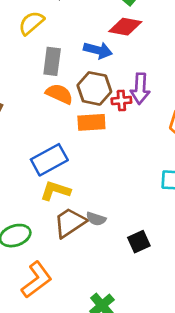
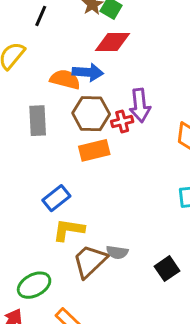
gray rectangle: (52, 61) -> (38, 121), moved
orange semicircle: (59, 94) -> (65, 79), moved
blue rectangle: (49, 160) -> (56, 198), size x0.7

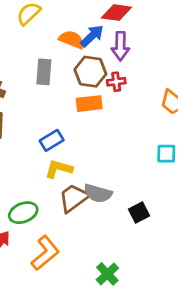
blue arrow: (88, 72) -> (92, 36), turned -55
purple arrow: (140, 105) -> (120, 46), moved
gray semicircle: (117, 252) -> (98, 193), size x1.5

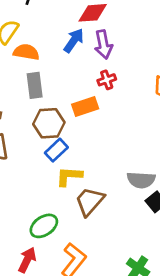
orange semicircle: (72, 40) -> (26, 52), moved
brown hexagon: (90, 72) -> (49, 123), moved
gray semicircle: (98, 193) -> (141, 180), moved

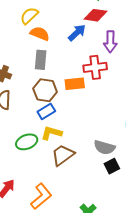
purple arrow: (103, 45) -> (110, 42), moved
red cross: (107, 80) -> (95, 67), size x1.6
green ellipse: (44, 226) -> (27, 142), moved

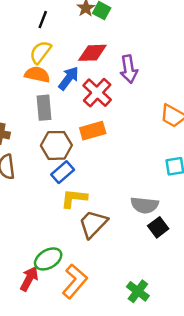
red diamond: (95, 15) -> (92, 53), moved
yellow semicircle: (29, 16) -> (40, 52), moved
blue arrow: (77, 33) -> (69, 78), moved
red cross: (95, 67) -> (97, 93), moved, turned -30
green ellipse: (27, 142) -> (48, 259), moved

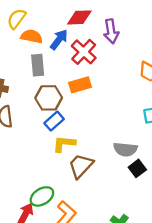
yellow semicircle: (40, 52) -> (16, 19), moved

